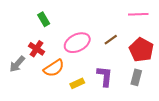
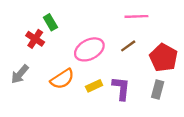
pink line: (138, 14) -> (136, 16), moved
red cross: (37, 49) -> (35, 39), moved
yellow rectangle: (77, 83) -> (94, 86), moved

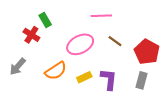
pink line: (136, 16) -> (101, 16), moved
brown line: (128, 46) -> (115, 41), turned 72

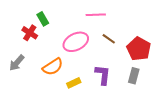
yellow rectangle: (84, 77) -> (74, 83), moved

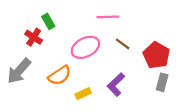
gray arrow: (17, 63) -> (19, 71), size x1.4
purple L-shape: (103, 75) -> (116, 85), turned -140
gray rectangle: (134, 76) -> (162, 82), moved

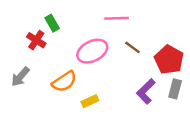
gray arrow: (19, 71) -> (20, 77), size x0.7
purple L-shape: (116, 85) -> (146, 91), moved

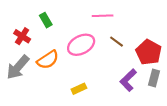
red cross: (36, 40) -> (22, 36), moved
gray arrow: (20, 77) -> (18, 67), size x1.4
orange semicircle: (64, 82) -> (48, 60), moved

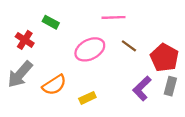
green rectangle: (46, 20) -> (51, 22), turned -32
orange semicircle: (48, 60) -> (54, 85), moved

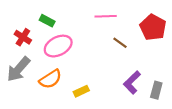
pink ellipse: (90, 49) -> (58, 46), moved
red pentagon: (164, 58) -> (153, 27), moved
gray rectangle: (170, 86) -> (156, 90), moved

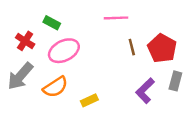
red pentagon: (153, 27) -> (162, 48), moved
brown line: (120, 43) -> (132, 47), turned 40
gray rectangle: (156, 90) -> (175, 81), moved

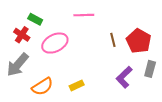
pink line: (116, 18) -> (84, 15), moved
green rectangle: (52, 23) -> (35, 19), moved
orange semicircle: (55, 87) -> (42, 87), moved

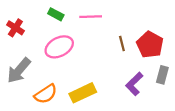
green rectangle: (35, 19) -> (56, 14), moved
red cross: (22, 35) -> (15, 28), moved
yellow rectangle: (77, 85) -> (83, 93), size x1.6

